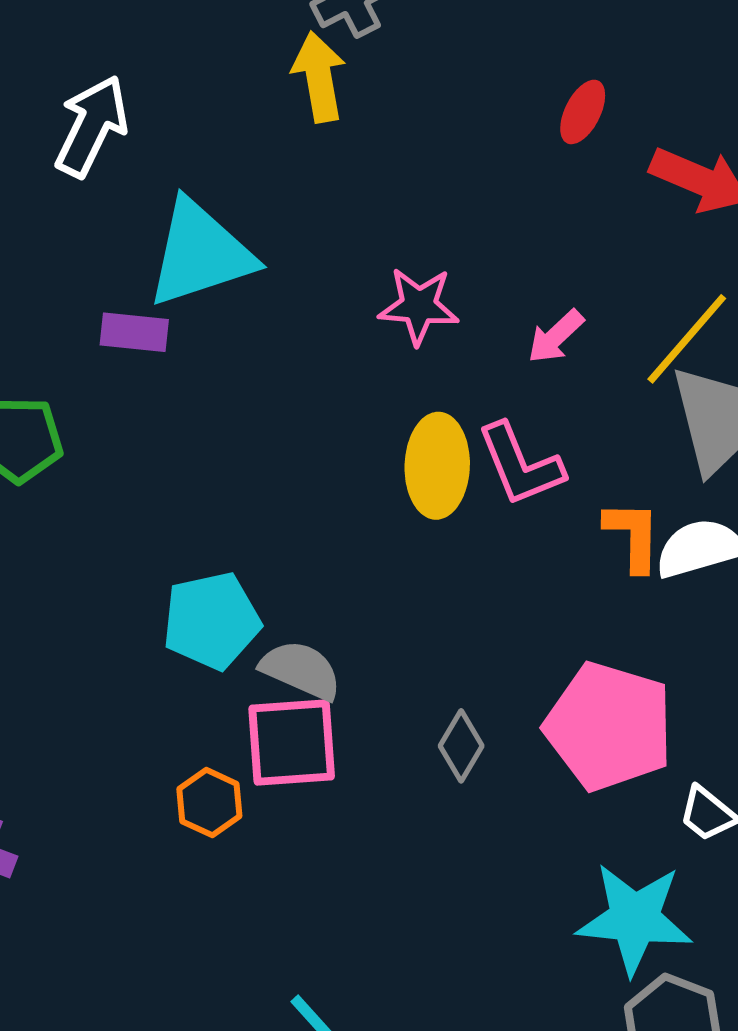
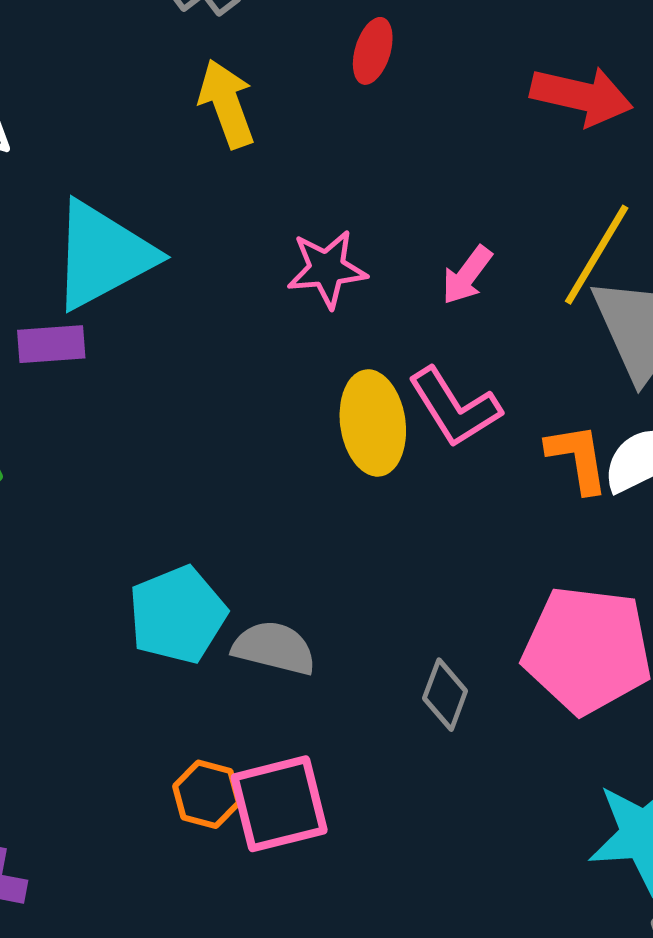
yellow arrow: (319, 77) -> (227, 104), moved
red ellipse: (583, 112) -> (373, 51), moved
pink square: (292, 743) -> (279, 804), moved

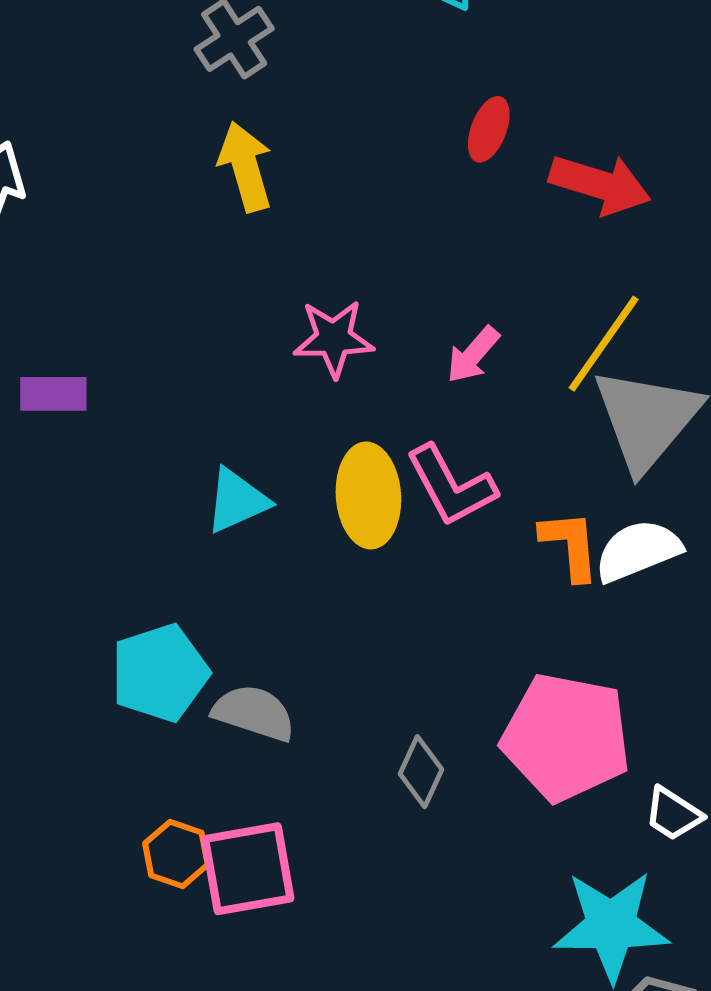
red ellipse: (373, 51) -> (489, 129), moved
cyan triangle: (103, 255) -> (237, 501), moved, size x0.6

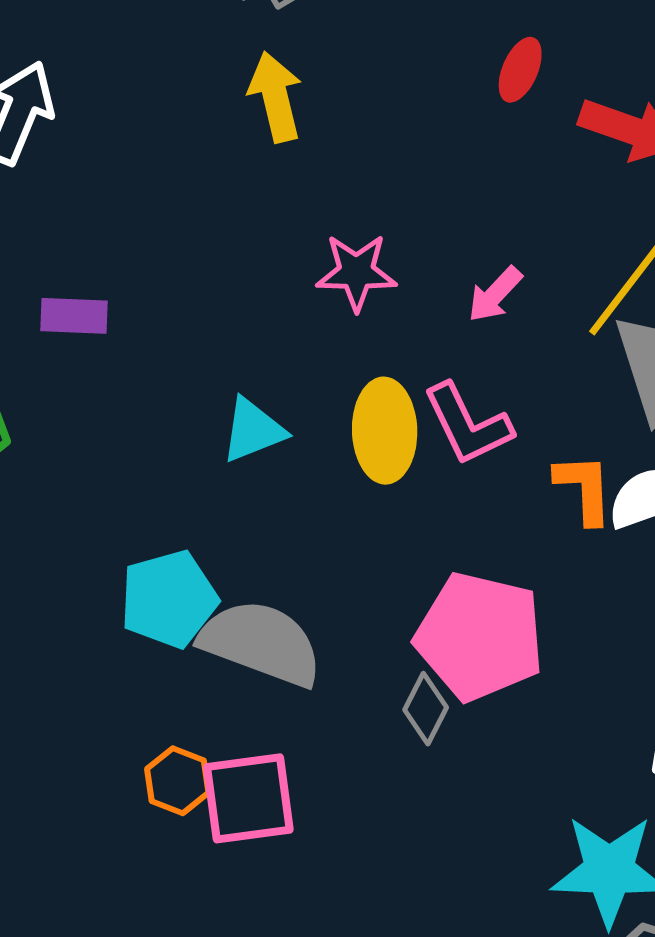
gray semicircle: (254, 713) -> (261, 643), size x1.5
pink pentagon: (566, 737) -> (480, 636), moved

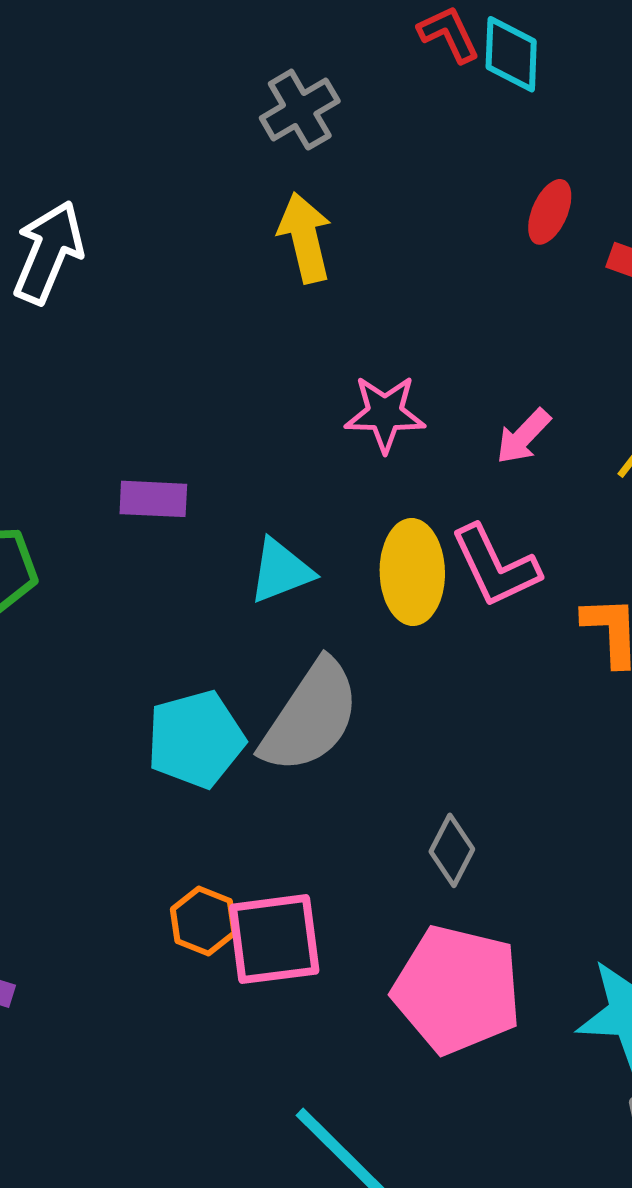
purple rectangle: (74, 316) -> (153, 499), moved
pink pentagon: (480, 636) -> (457, 990), moved
gray semicircle: (261, 643) -> (310, 717), moved, turned 103

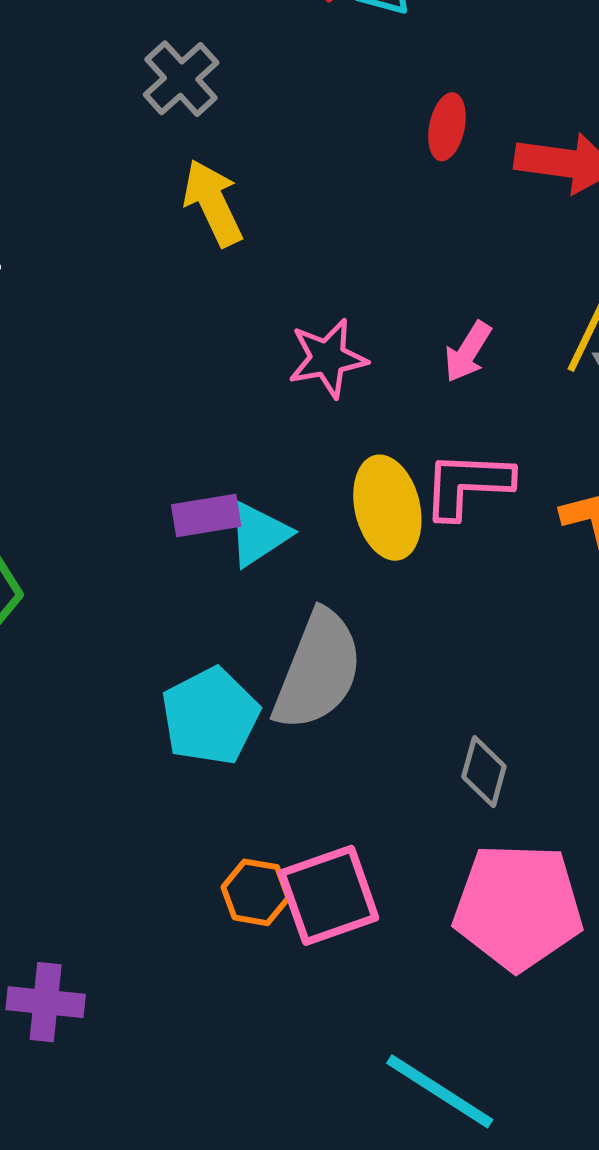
purple rectangle: (153, 499) -> (206, 516), moved
pink L-shape: (495, 566) -> (467, 485), turned 130

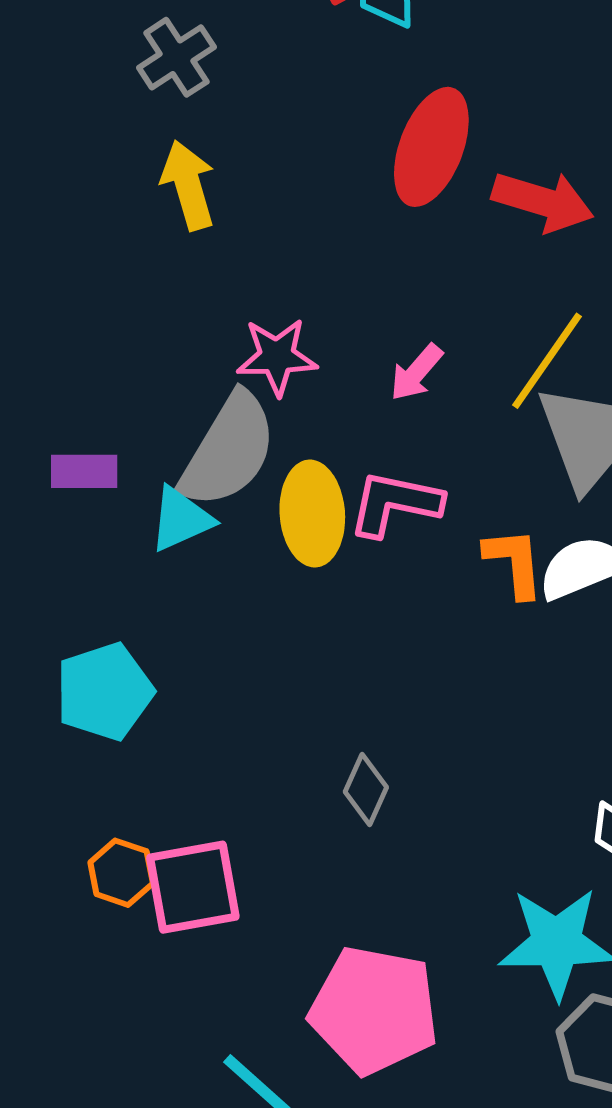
red ellipse: (447, 127) -> (431, 147), size x1.8
purple rectangle: (206, 516) -> (84, 471), moved
gray semicircle: (318, 670) -> (228, 450), moved
pink pentagon: (518, 907) -> (374, 1010), moved

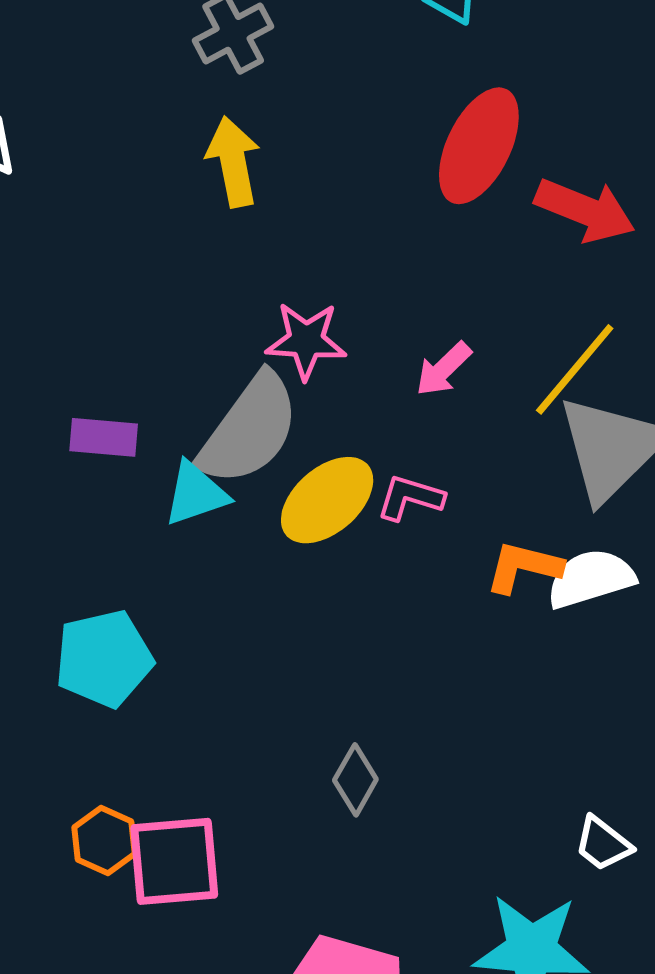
pink L-shape: (395, 504) -> (410, 498), size x0.7
yellow ellipse: (312, 514) -> (327, 500), turned 48
orange L-shape: (514, 562) -> (524, 567), turned -76

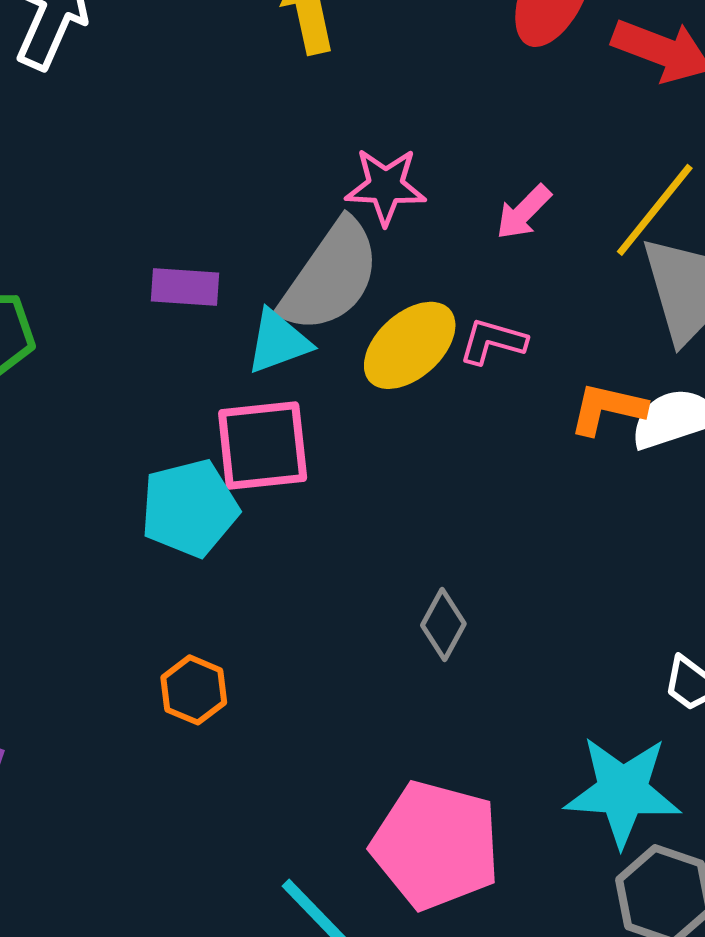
pink square: (174, 861) -> (263, 445), moved

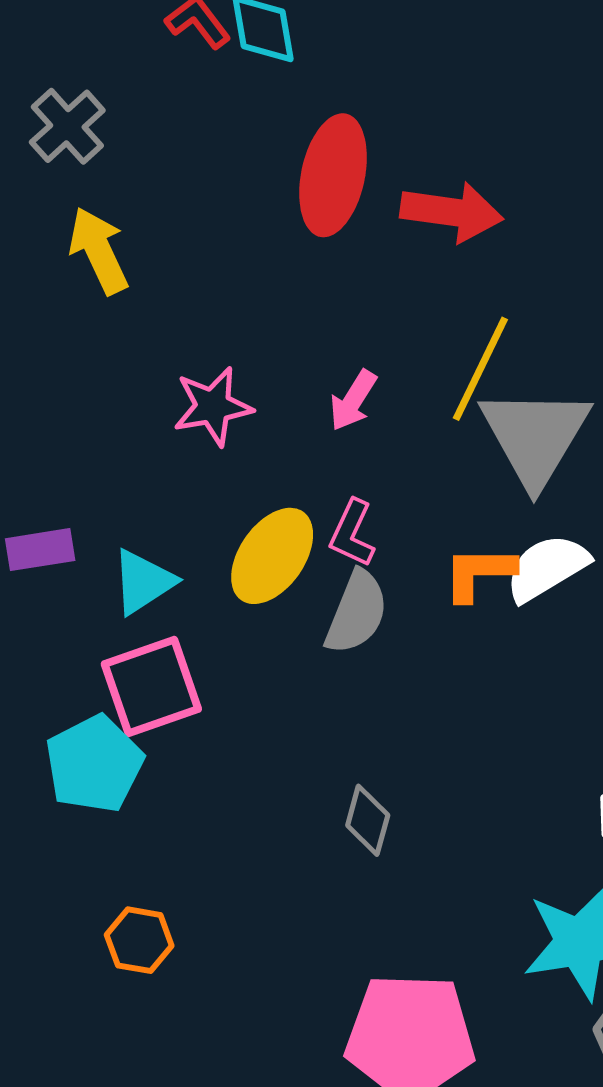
gray semicircle: (330, 276) -> (357, 612), moved, size x0.7
pink L-shape: (493, 341) -> (352, 533), turned -68

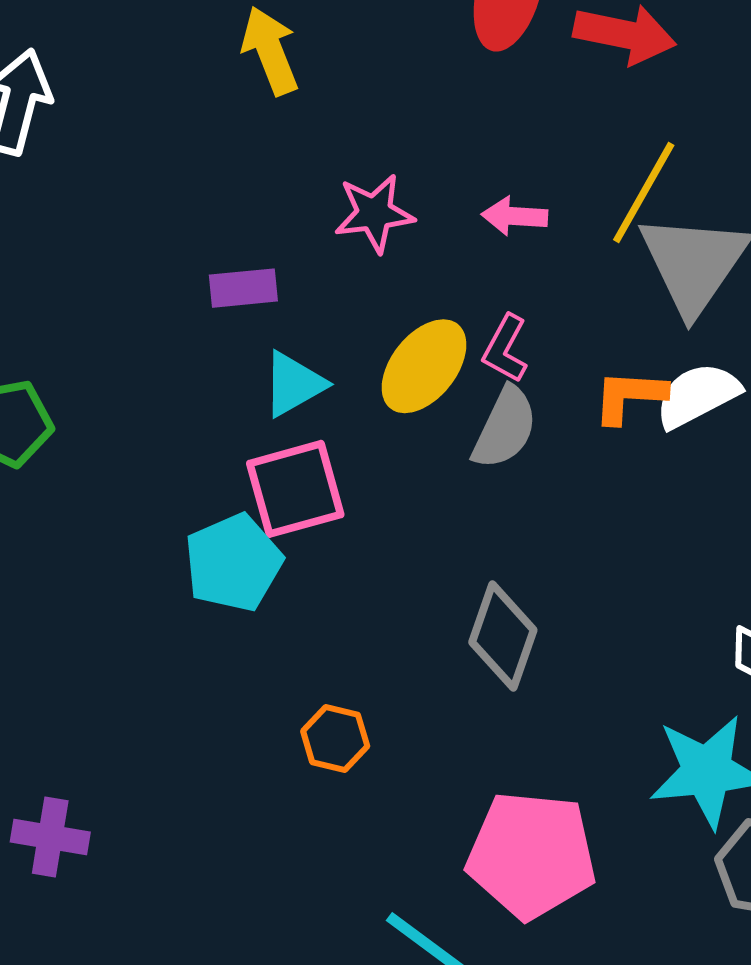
pink arrow: (353, 400) -> (515, 216), turned 58
purple rectangle: (40, 550) -> (243, 288), moved
gray diamond: (368, 820) -> (503, 636), size x1.5
orange hexagon: (139, 940) -> (335, 738), moved

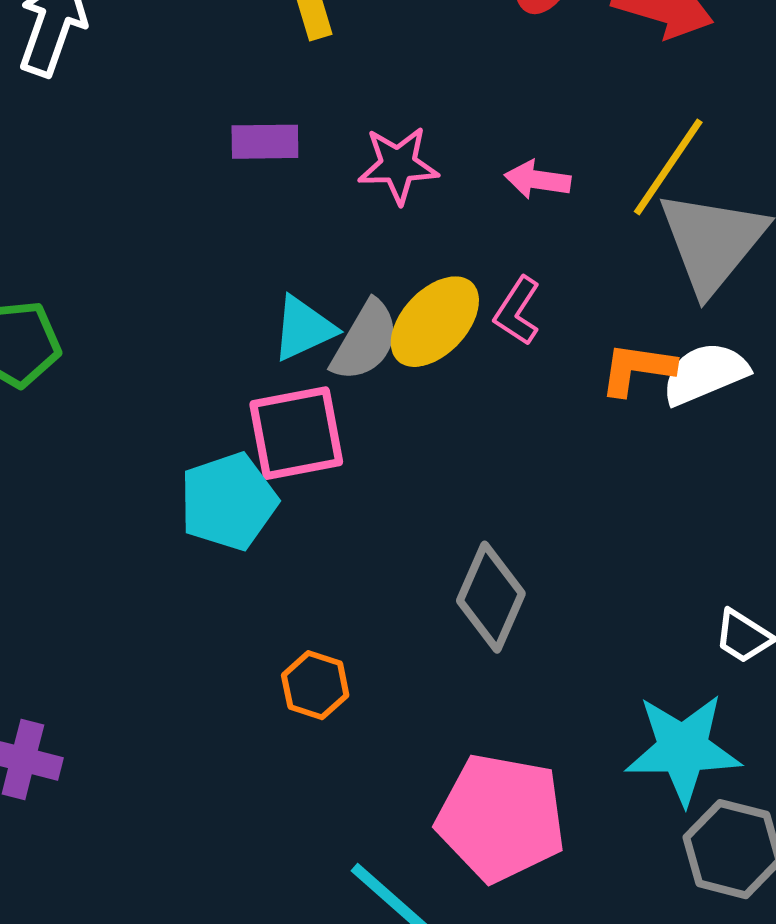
purple rectangle: (243, 288) -> (265, 142), moved
gray semicircle: (505, 428) -> (365, 341), moved

